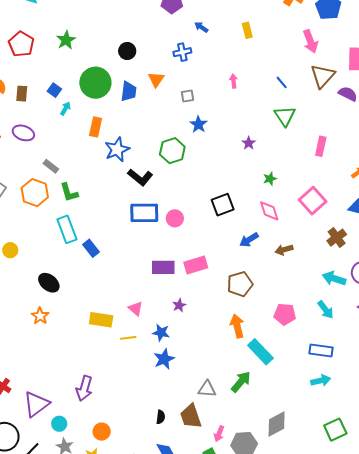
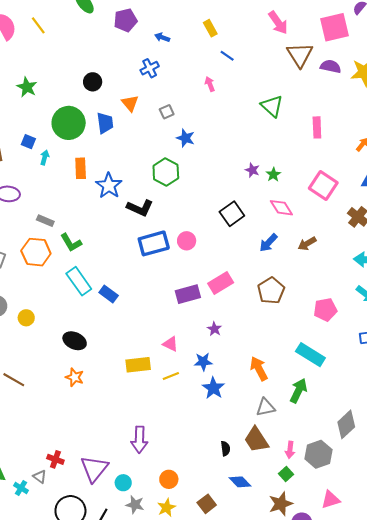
blue line: (282, 82) -> (227, 56), moved
purple star: (249, 143) -> (252, 170), moved
orange arrow: (237, 326) -> (259, 369), moved

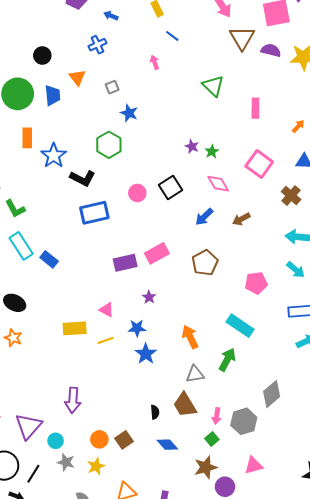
pink circle: (187, 241) -> (137, 193), moved
brown square: (207, 504) -> (124, 440), moved

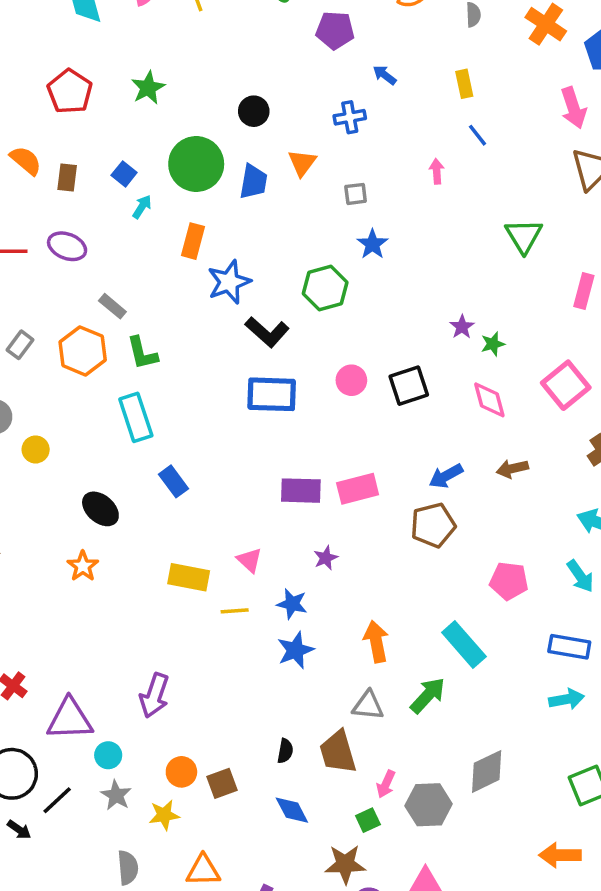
blue arrow: (204, 217) -> (446, 476), moved
blue rectangle: (49, 259) -> (173, 481), moved
purple triangle: (28, 426) -> (70, 719), turned 32

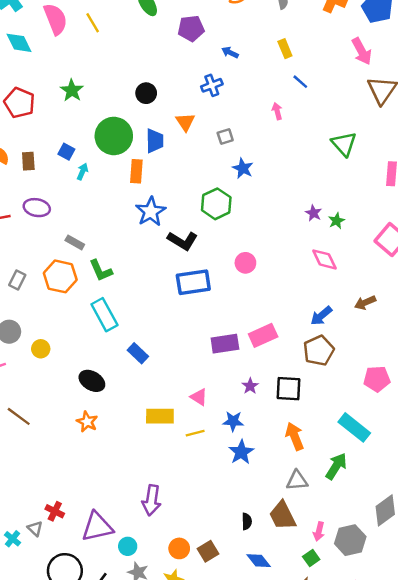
orange rectangle: (193, 241) -> (136, 171), moved
black square: (409, 386) -> (288, 389), moved, turned 32
pink diamond: (489, 400) -> (324, 259), moved

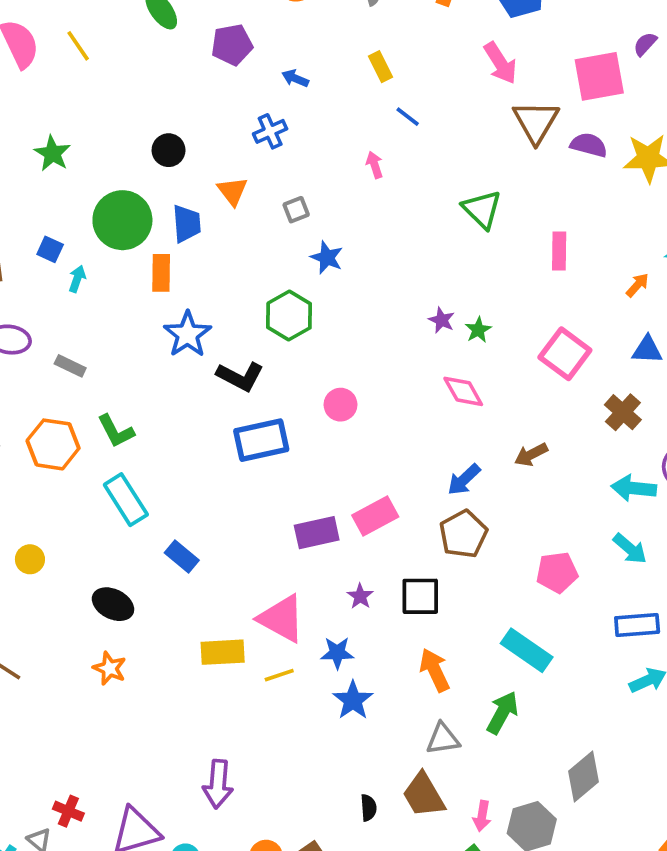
gray rectangle: (75, 242) -> (70, 366), moved
pink triangle: (199, 397) -> (281, 619), size x1.8

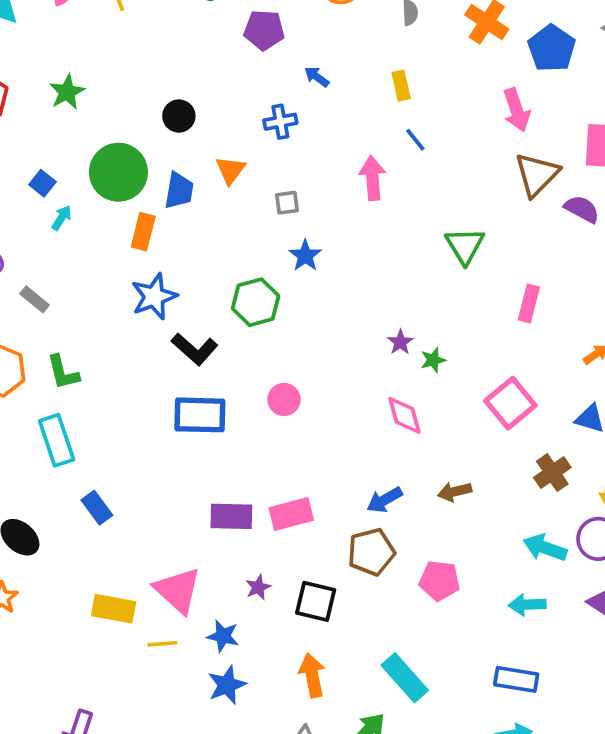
pink arrow: (375, 165) -> (373, 178), size x1.6
cyan arrow: (630, 549) -> (527, 605), turned 123
pink pentagon: (557, 572) -> (440, 581), moved

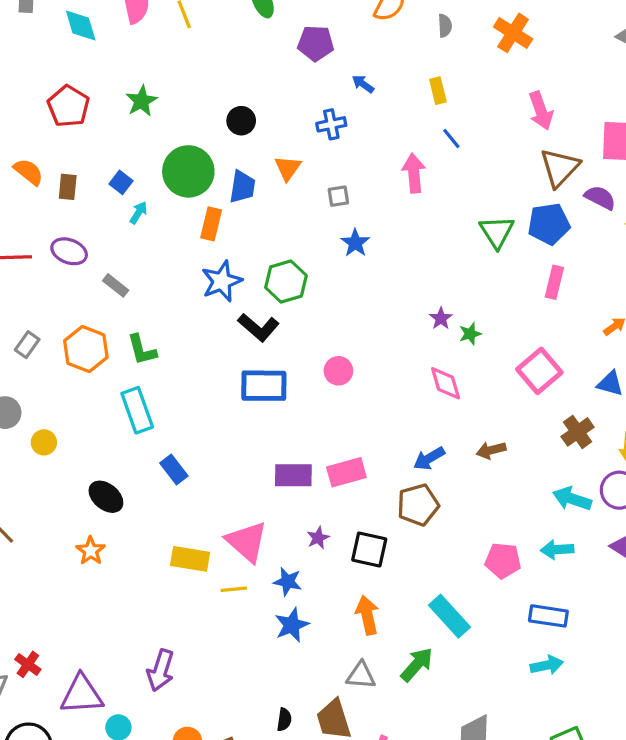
blue pentagon: (552, 48) -> (549, 224), moved, turned 30
green hexagon: (256, 302) -> (286, 281), moved
pink pentagon: (440, 581) -> (503, 561), moved

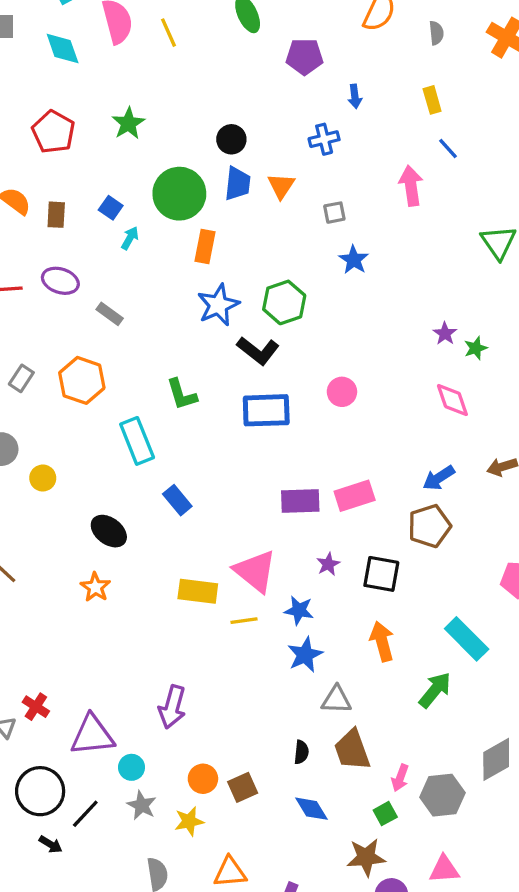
blue arrow: (363, 84) -> (355, 96), turned -130
blue trapezoid: (242, 187) -> (238, 184), moved
green L-shape: (142, 350) -> (182, 394), moved
gray triangle: (361, 675) -> (336, 700), moved

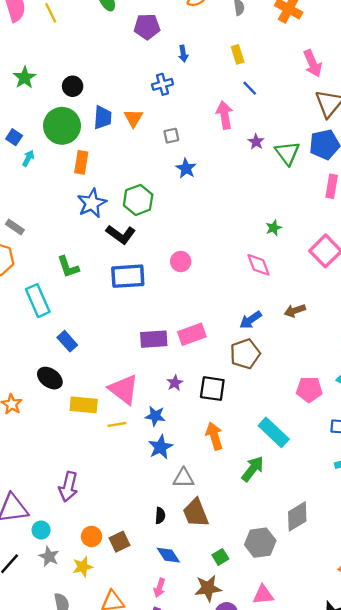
black circle: (231, 139) -> (73, 86), moved
gray rectangle: (110, 314) -> (15, 227), moved
purple star: (445, 334) -> (256, 142), moved
black ellipse: (109, 531) -> (50, 378), moved
pink arrow: (400, 778) -> (159, 588), moved

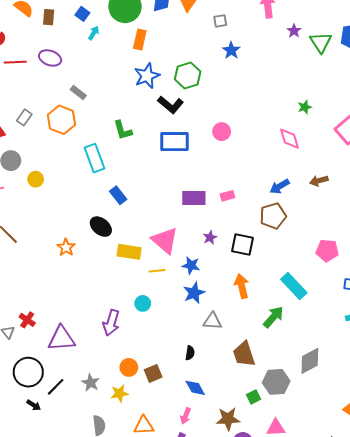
pink rectangle: (192, 334) -> (227, 196), size x0.6
brown trapezoid: (196, 513) -> (244, 354), moved
cyan circle: (41, 530) -> (143, 303), moved
green square: (220, 557) -> (253, 397), moved

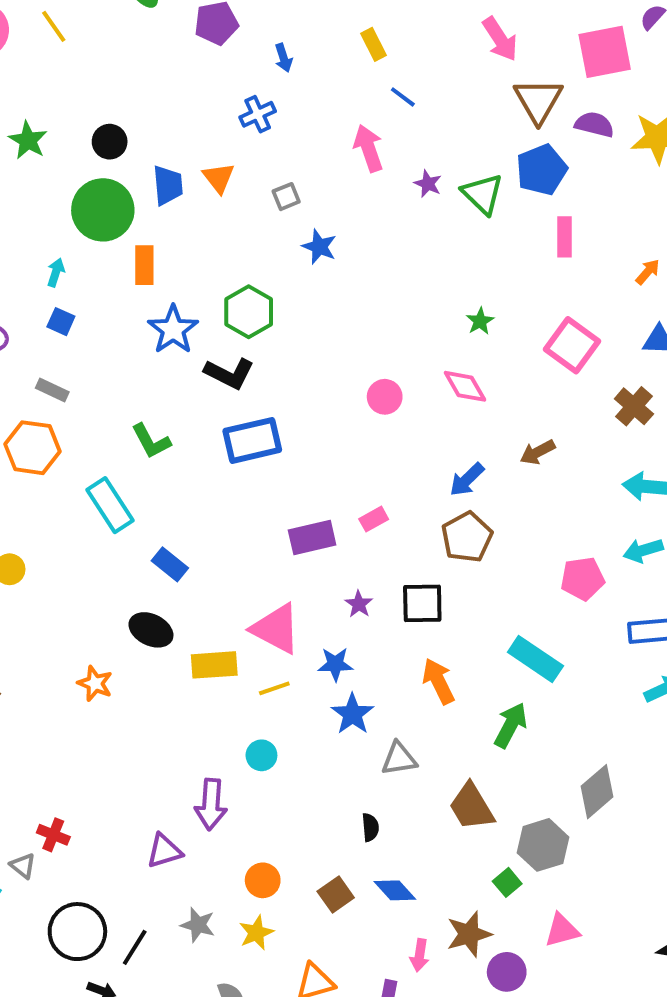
blue square: (82, 14) -> (61, 322), moved
pink circle: (222, 132) -> (385, 397), moved
purple triangle: (61, 339) -> (164, 851), moved, size x0.7
brown square: (153, 373) -> (336, 895), moved
pink arrow: (186, 416) -> (420, 955), moved

